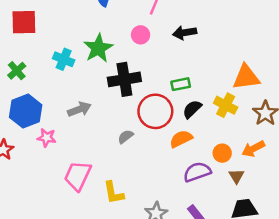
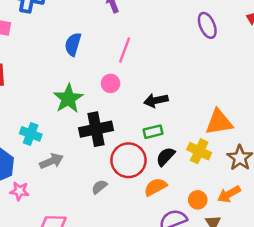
black arrow: (185, 33) -> (156, 100), moved
cyan cross: (64, 59) -> (31, 134), moved

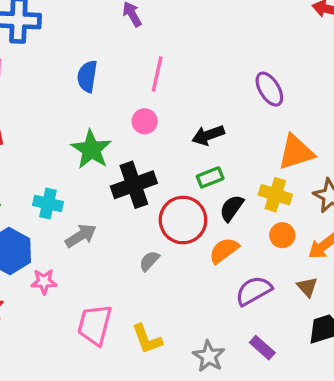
purple ellipse: (207, 25) -> (269, 89), moved
orange circle: (198, 200) -> (282, 235), moved

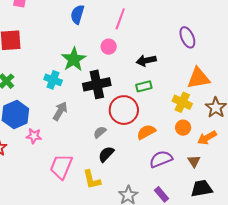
cyan cross: (48, 204) -> (53, 80), moved
black semicircle: (232, 208) -> (106, 154), moved
gray arrow: (81, 236) -> (60, 111), turned -36

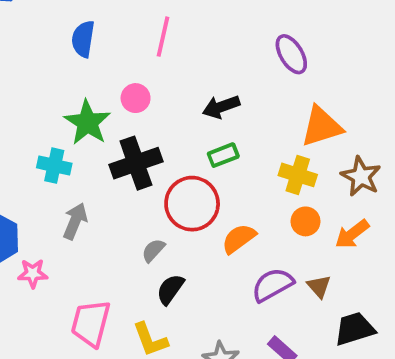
pink circle: (109, 47) -> (136, 98), moved
brown triangle: (194, 161) -> (319, 286), moved

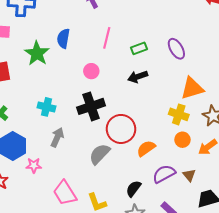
green star: (87, 123) -> (37, 53), moved
green rectangle: (223, 155) -> (139, 48), moved
gray semicircle: (153, 250) -> (100, 154), size x1.6
black semicircle: (170, 289) -> (134, 189), moved
pink trapezoid: (91, 323) -> (65, 193), turned -48

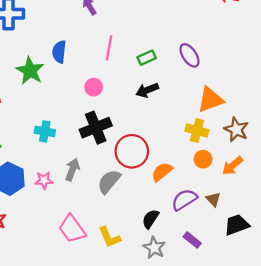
gray arrow: (57, 137) -> (72, 170), moved
pink star: (34, 165) -> (44, 180), moved

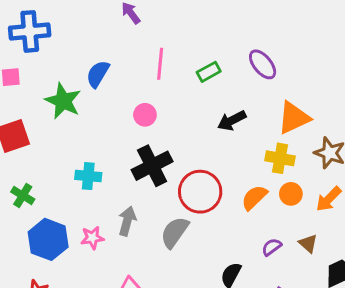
blue semicircle: (59, 52) -> (98, 74), turned 30
black arrow: (147, 90) -> (232, 121), moved
orange semicircle: (162, 172) -> (254, 197), moved
purple semicircle: (184, 200) -> (272, 247), size x0.6

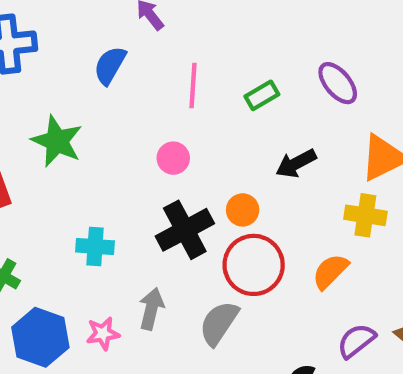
blue semicircle: (98, 74) -> (110, 65), moved
orange circle: (291, 194) -> (243, 210), moved
purple semicircle: (272, 247) -> (356, 341), size x1.4

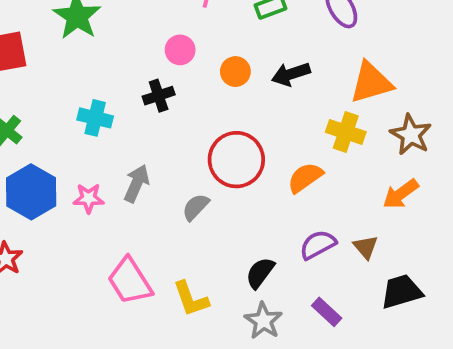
orange circle: (243, 210) -> (235, 72), moved
black cross: (185, 230) -> (159, 96), moved, size x0.6
gray semicircle: (219, 323) -> (196, 207), size x0.7

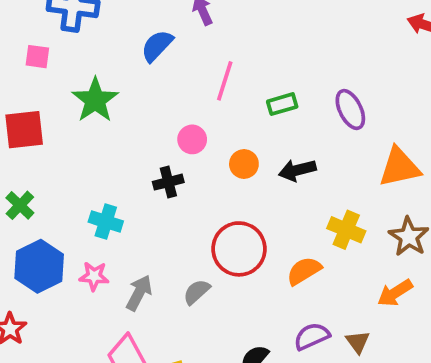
orange triangle: (371, 83) -> (399, 167), moved
cyan cross: (95, 118) -> (106, 222), moved
gray arrow: (137, 183) -> (139, 293), moved

